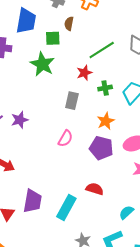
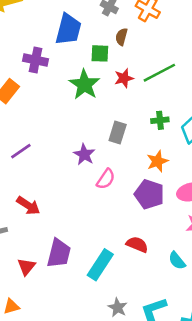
red star: (84, 73) -> (124, 78), moved
purple star: (20, 120) -> (84, 155), moved, turned -30
cyan semicircle: (126, 212) -> (177, 261), moved, turned -91

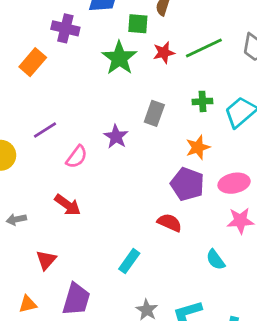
pink semicircle: (106, 179) -> (77, 157), moved
red arrow: (28, 206) -> (68, 205), moved
red semicircle: (137, 244) -> (170, 223), moved
purple trapezoid: (59, 253) -> (76, 299), moved
cyan rectangle: (100, 265) -> (129, 261), size x0.7

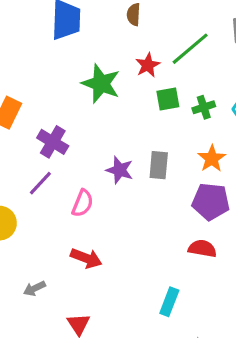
green square: (138, 24) -> (168, 99), moved
purple cross: (65, 28) -> (53, 142), moved, turned 32
gray rectangle: (154, 113) -> (159, 165), moved

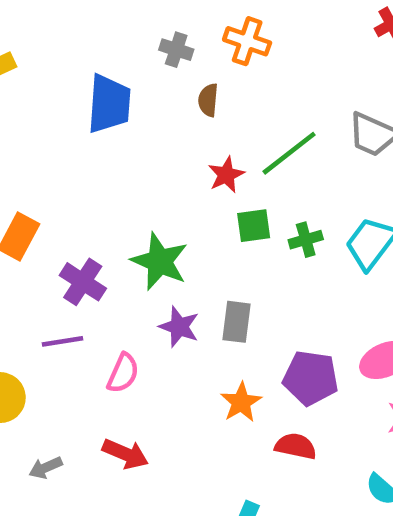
green star: (101, 84) -> (160, 261), moved
orange star: (212, 159) -> (241, 402), moved
purple line: (40, 183) -> (62, 341), turned 36
gray arrow: (35, 288) -> (46, 468), moved

